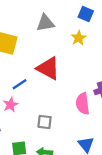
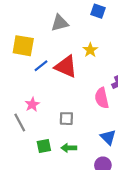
yellow star: (79, 38) -> (90, 50), moved
blue line: (19, 84) -> (41, 66), moved

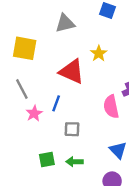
blue line: (41, 66) -> (56, 103), moved, turned -32
gray line: (20, 122) -> (22, 89), moved

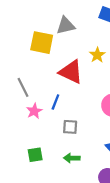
yellow square: (25, 48) -> (42, 43), moved
green square: (47, 159) -> (35, 155), moved

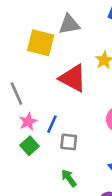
blue line: (55, 102) -> (52, 124), moved
green square: (35, 155) -> (30, 146), moved, turned -35
green arrow: (72, 158) -> (69, 178), turned 49

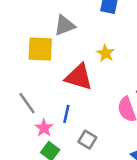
blue line: (52, 124) -> (66, 114), moved
gray square: (69, 142) -> (87, 140), turned 36

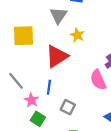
gray triangle: (65, 25) -> (58, 15), moved, turned -30
red triangle: (79, 77) -> (57, 56), turned -45

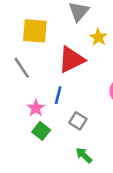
gray line: (16, 81) -> (22, 68), moved

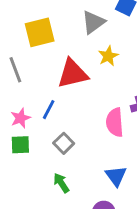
yellow square: (35, 31) -> (40, 32), turned -32
green square: (41, 131) -> (20, 145), turned 36

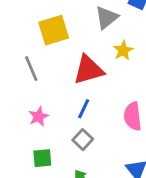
blue line: (49, 110) -> (84, 109), moved
green square: (20, 145) -> (42, 158), moved

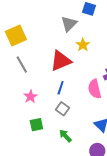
yellow square: (54, 30) -> (16, 36), moved

